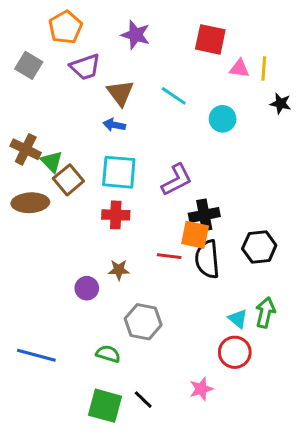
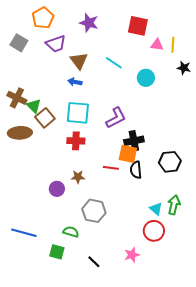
black semicircle: (207, 259) -> (136, 170), size x0.7
green square: (105, 406) -> (57, 252), moved, size x0.7

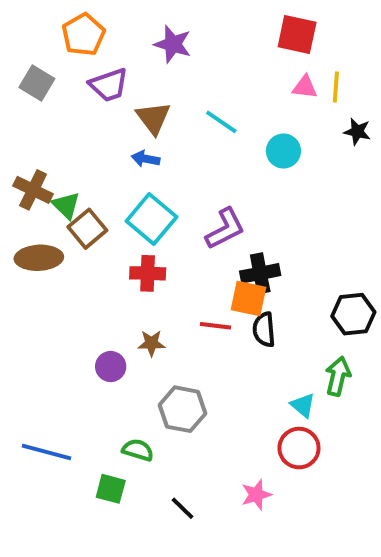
red square: (138, 26) -> (297, 35), moved
cyan square: (78, 113) -> (151, 219), turned 35
black hexagon: (170, 162) -> (353, 314), moved
green arrow: (174, 205) -> (338, 376), moved

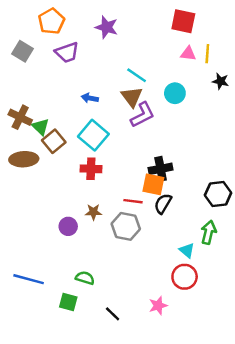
brown triangle: (153, 118) -> (132, 97), moved
purple L-shape: (225, 229) -> (143, 115), moved
black semicircle: (264, 330) -> (163, 204), turned 36
gray hexagon: (183, 409) -> (126, 226), moved

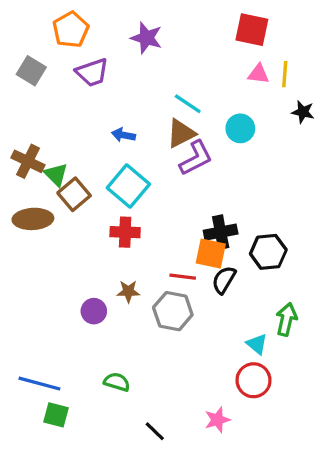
brown triangle: (132, 97) -> (181, 133), turned 40
black hexagon: (218, 194) -> (268, 252), moved
green square: (68, 302) -> (56, 415), moved

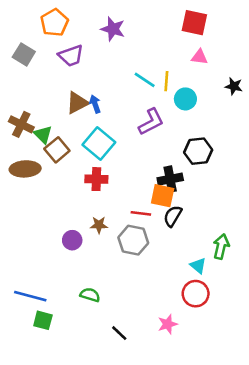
yellow line: (285, 74) -> (166, 81), moved
brown triangle: (181, 133) -> (77, 103), moved
blue arrow: (123, 135) -> (95, 104), turned 60
black hexagon: (268, 252) -> (198, 151), moved

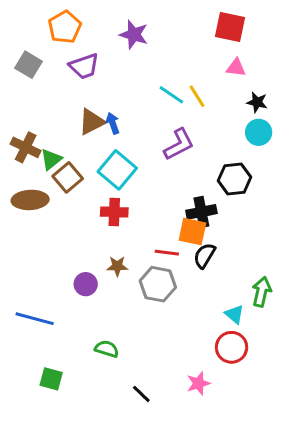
yellow line: (166, 81) -> (197, 96), turned -36
black star: (234, 86) -> (257, 102), moved
cyan circle: (185, 99) -> (259, 132), moved
green triangle: (43, 135) -> (51, 159), turned 36
blue line: (30, 296) -> (35, 319), moved

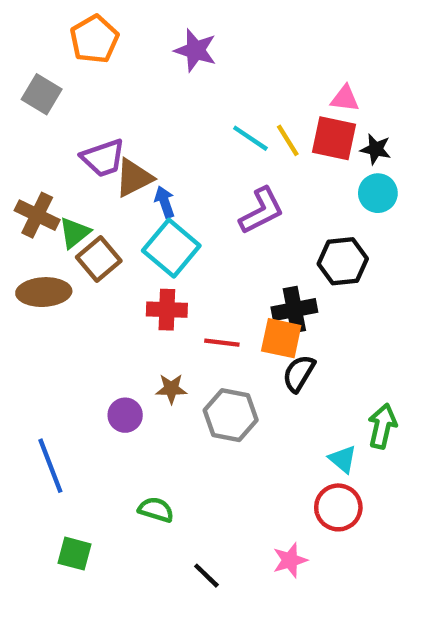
red square: (230, 27) -> (334, 138), moved
purple trapezoid: (84, 66) -> (103, 158), moved
blue arrow: (113, 123) -> (165, 202), moved
red line: (167, 253) -> (222, 343), moved
blue line: (35, 319) -> (50, 466), turned 54

